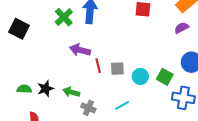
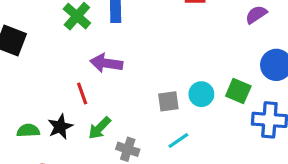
red line: (98, 66) -> (82, 93), moved
gray square: (117, 69) -> (168, 101), moved
green arrow: (71, 92) -> (100, 128), turned -56

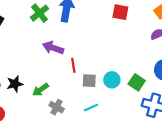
red line: (82, 93) -> (73, 65), moved

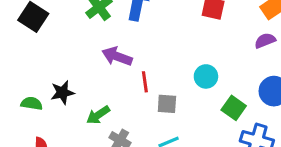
cyan circle: (112, 80) -> (206, 76), moved
black star: (15, 84) -> (62, 92), moved

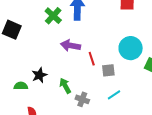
cyan circle: (206, 76) -> (131, 48), size x1.5
green arrow: (98, 115) -> (65, 86), turned 105

